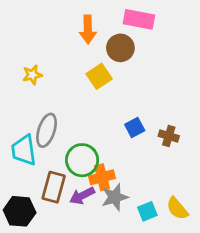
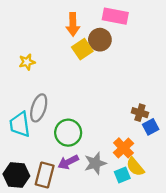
yellow square: (99, 76) -> (82, 49), moved
blue square: (135, 127) -> (151, 127), moved
orange cross: (102, 177) -> (123, 148), moved, turned -30
brown rectangle: (54, 187) -> (45, 175), moved
yellow semicircle: (177, 208) -> (135, 167), moved

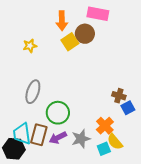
yellow star: (27, 62) -> (30, 46), moved
cyan trapezoid: (20, 124) -> (22, 134), moved
brown rectangle: (45, 175) -> (39, 135), moved

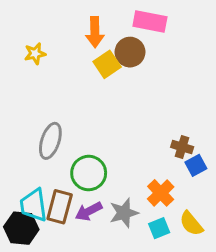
yellow star: (30, 46) -> (35, 54), moved
yellow semicircle: (115, 142) -> (191, 224), moved

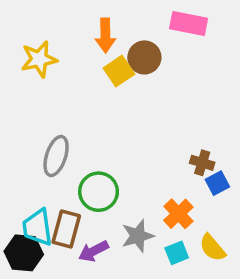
pink rectangle: (150, 21) -> (189, 23), moved
yellow star: (35, 54) -> (39, 59), size x1.5
purple arrow: (89, 211) -> (93, 251), moved

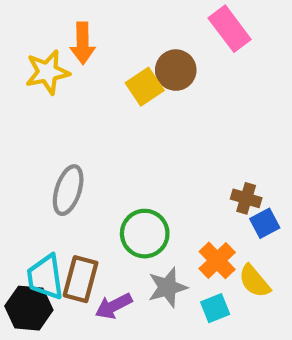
pink rectangle: (189, 23) -> (230, 29), turned 42
orange arrow: (105, 35) -> (83, 43), moved
green circle: (99, 192) -> (145, 234), moved
yellow semicircle: (212, 248) -> (254, 281), moved

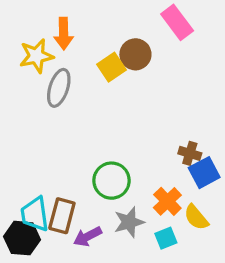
gray ellipse: (68, 190) -> (59, 88), moved
blue square: (265, 223) -> (204, 173), size x1.4

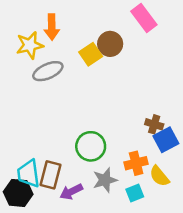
gray ellipse: (59, 88) -> (48, 71), turned 48
orange cross: (167, 201) -> (136, 163), turned 30

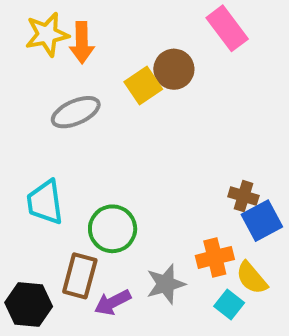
yellow star: (30, 45) -> (47, 34), moved
green circle: (91, 146) -> (113, 229), moved
cyan trapezoid: (28, 174) -> (45, 202), moved
cyan square: (135, 193) -> (229, 305), moved, turned -30

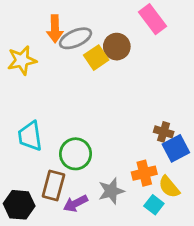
yellow star: (47, 34) -> (22, 60), moved
gray ellipse: (76, 112) -> (75, 38), moved

